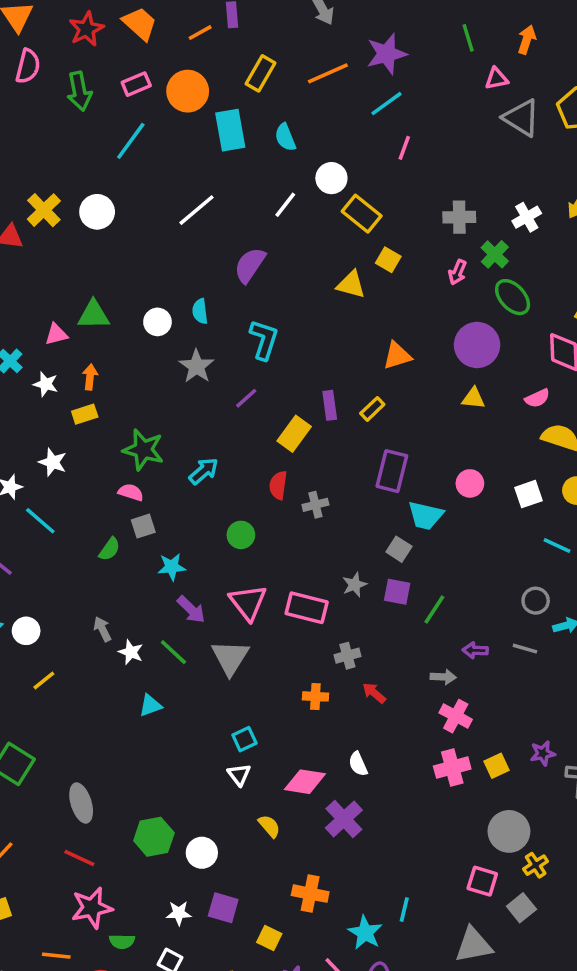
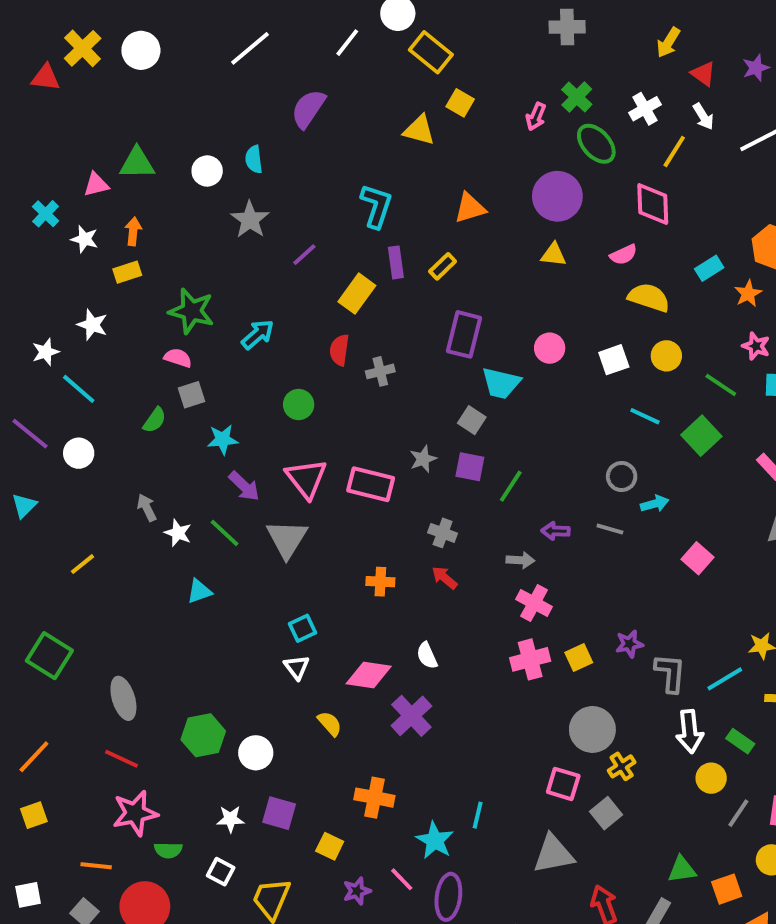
gray cross: (459, 217) -> (567, 27), moved
white cross: (527, 217) -> (645, 109), moved
cyan L-shape: (264, 340) -> (376, 206), moved
white circle: (26, 631) -> (79, 453), moved
gray cross: (347, 656) -> (443, 533), moved, turned 35

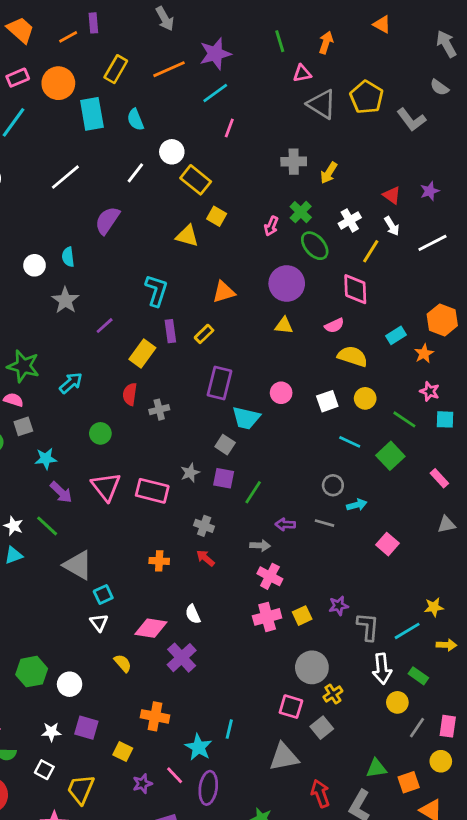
yellow arrow: (668, 43) -> (329, 173), moved
gray triangle: (287, 539) -> (78, 565), moved, turned -32
cyan triangle: (199, 591) -> (14, 555), moved

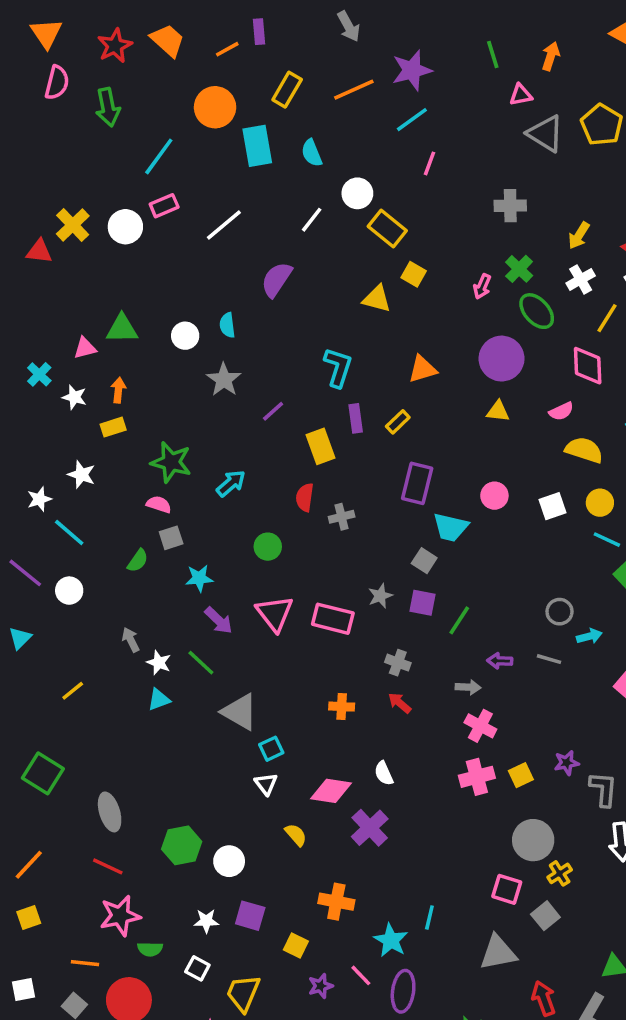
pink rectangle: (18, 78) -> (164, 206), moved
yellow arrow: (329, 173) -> (579, 236), moved
yellow rectangle: (142, 354) -> (320, 446), turned -56
cyan line: (350, 442) -> (607, 540), moved

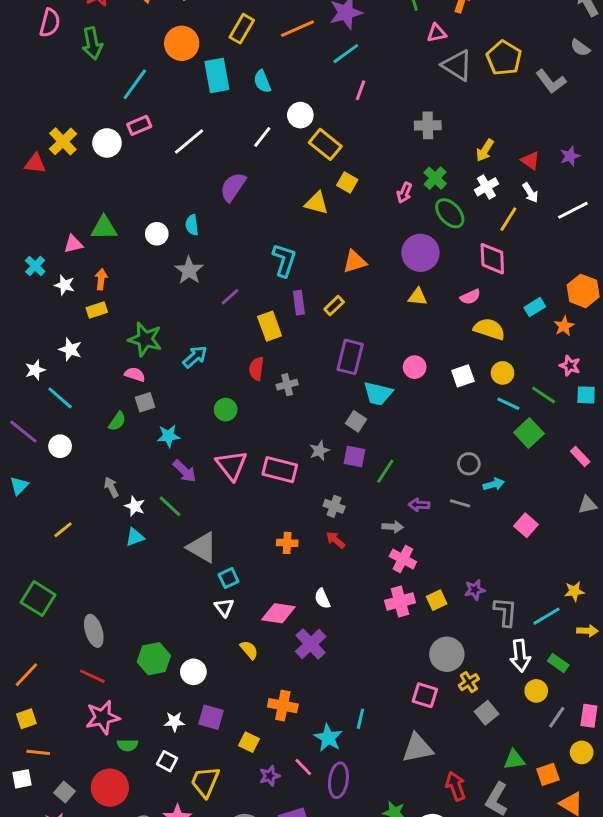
gray square: (545, 916) -> (486, 713), moved
orange line: (85, 963) -> (38, 752), moved

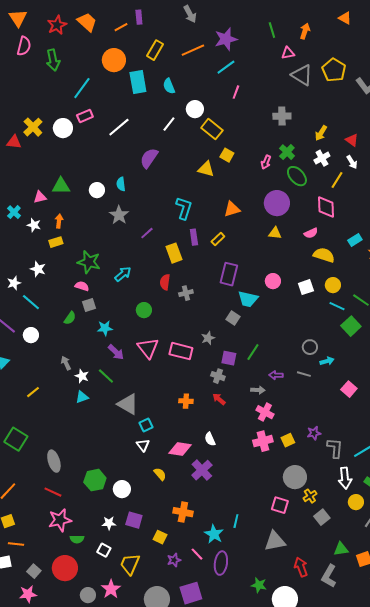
purple square: (355, 456) -> (229, 358), moved

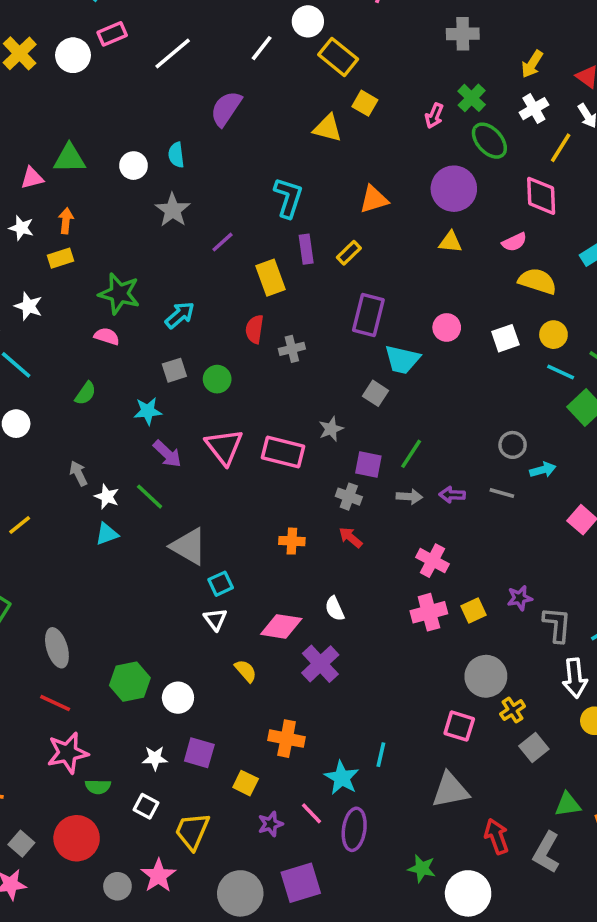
gray square: (89, 305) -> (174, 370), moved
gray arrow: (258, 390) -> (409, 497), moved

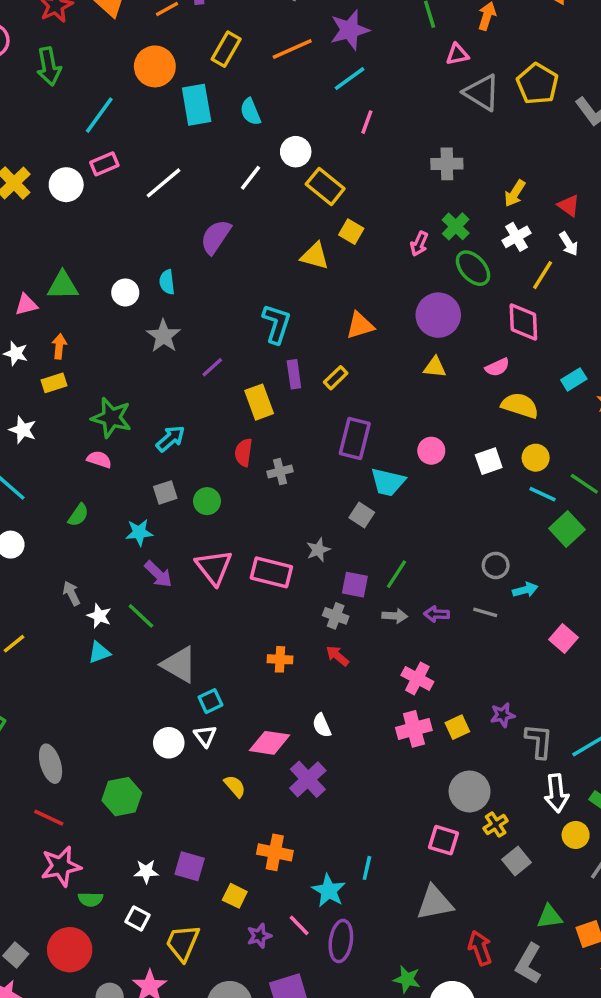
white circle: (178, 698) -> (169, 743), moved

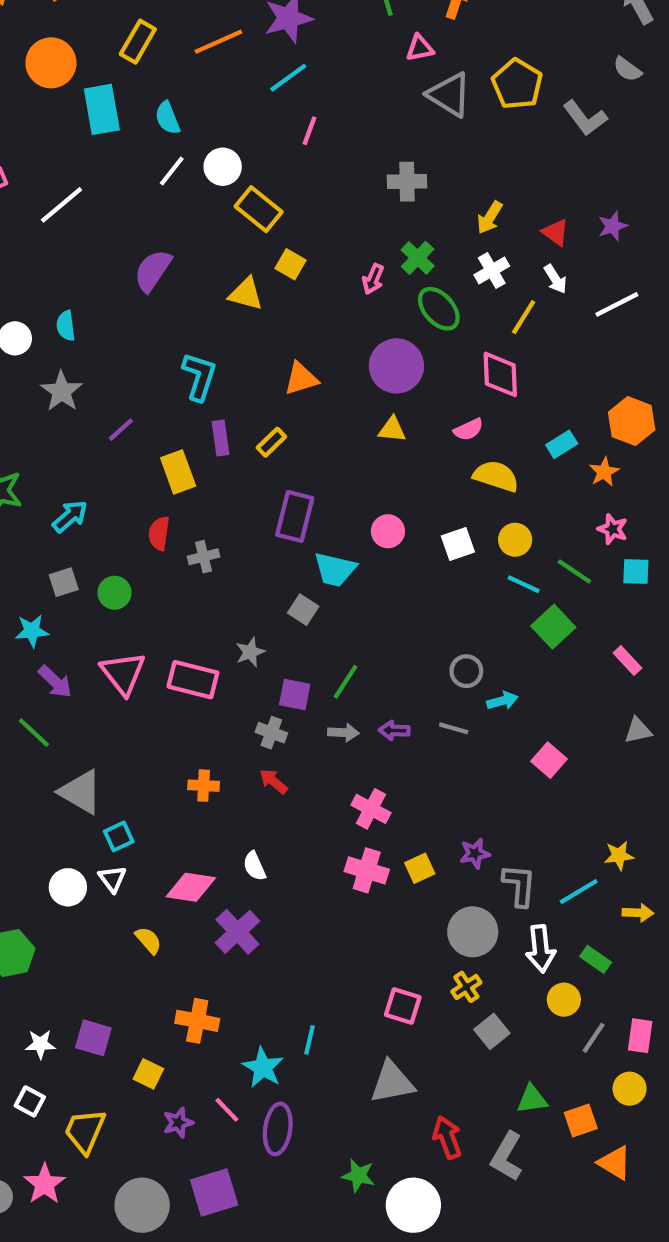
white line: (250, 178) -> (172, 171), moved
purple semicircle: (216, 237) -> (153, 271), moved
pink cross: (414, 729) -> (367, 870), turned 32
gray circle: (470, 791) -> (473, 932), moved

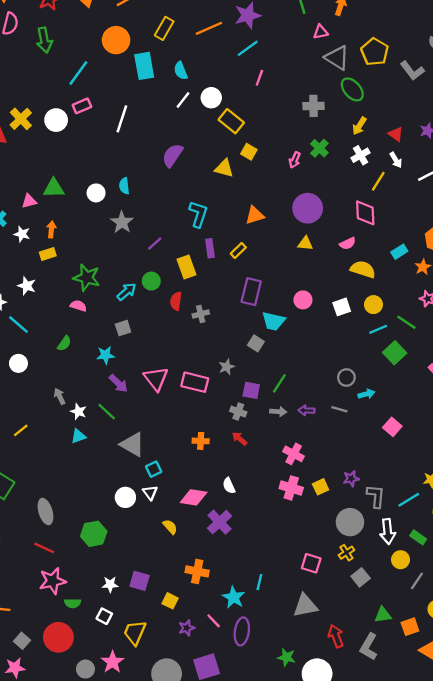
white line: (62, 205) -> (122, 119), turned -32
green ellipse: (439, 309) -> (352, 89), moved
cyan line: (524, 584) -> (378, 329), turned -48
green circle: (115, 593) -> (151, 281), moved

